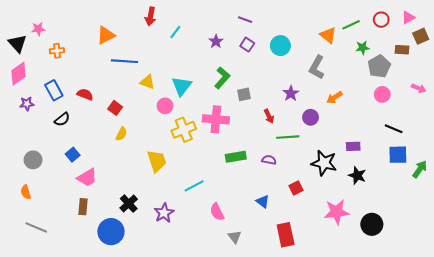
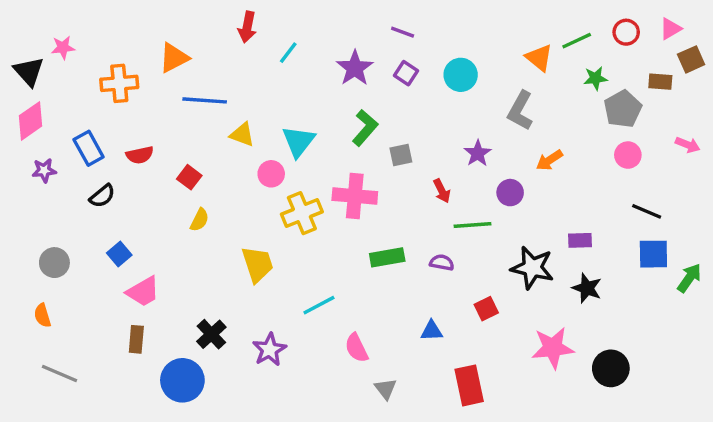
purple star: (216, 41) -> (355, 68), size x1.5
orange cross: (57, 51) -> (119, 83), moved, size x1.5
red semicircle: (85, 94) -> (140, 155), turned 147
blue triangle: (263, 201) -> (432, 331), turned -40

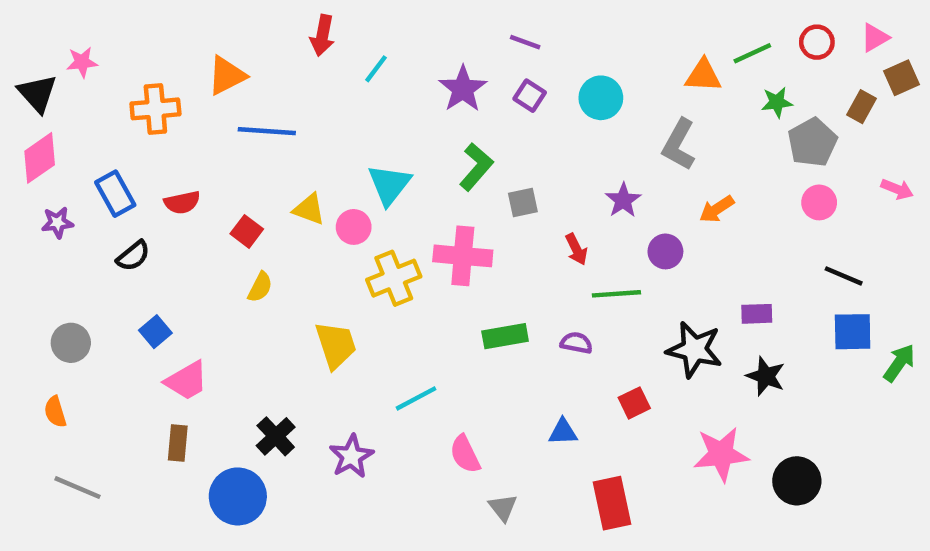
orange triangle: (539, 58) -> (703, 76), turned -36
brown rectangle: (660, 82) -> (861, 107), turned -65
yellow triangle: (242, 135) -> (309, 209), moved

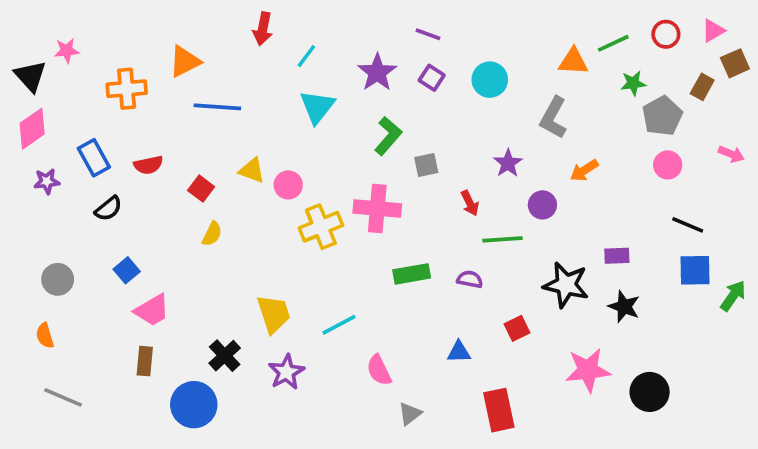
cyan triangle: (389, 185) -> (317, 107), moved
yellow trapezoid: (336, 345) -> (274, 314), moved
gray triangle: (503, 508) -> (410, 414), turned 30

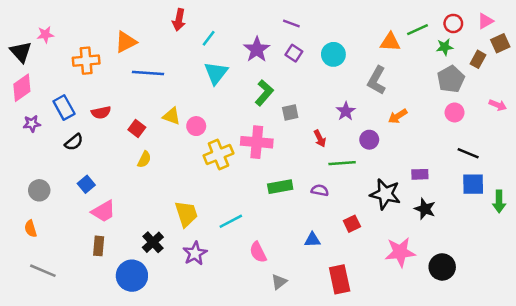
green star: (633, 83) -> (445, 47), moved
green arrow: (733, 296) -> (499, 201), turned 145

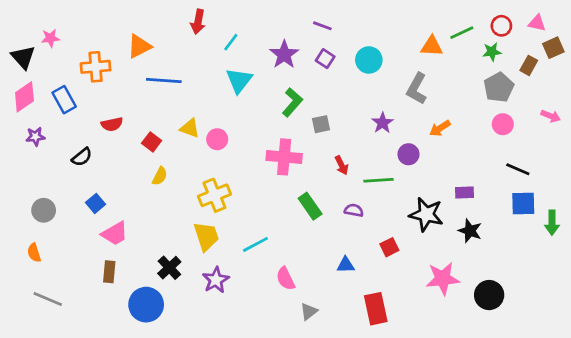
pink triangle: (485, 21) -> (537, 23), turned 42
blue rectangle: (64, 108) -> (64, 100), moved
red arrow: (320, 138) -> (342, 165), moved
yellow cross: (218, 154) -> (214, 195), moved
green rectangle: (280, 187) -> (310, 206), turned 65

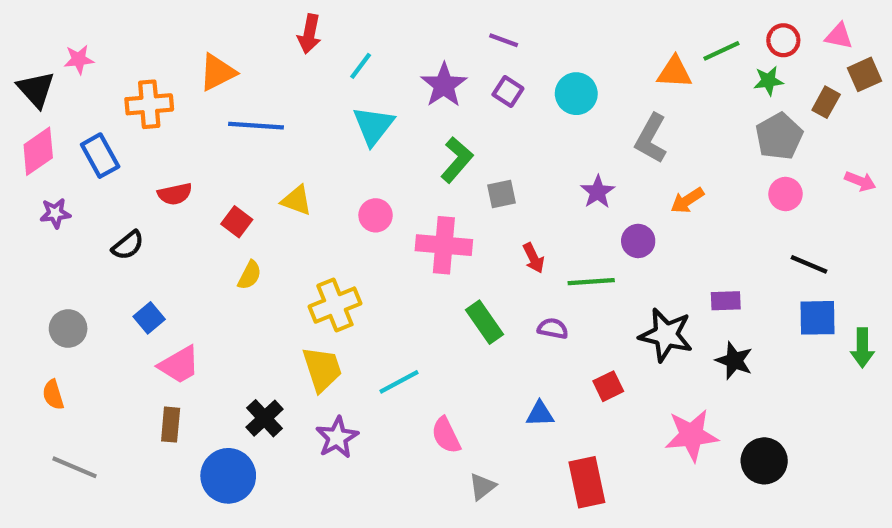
pink circle: (217, 139) -> (376, 215), moved

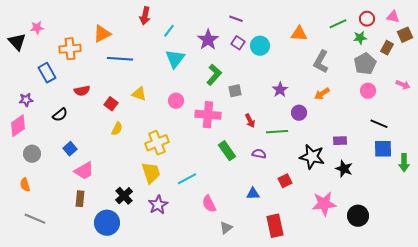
orange triangle: (674, 72) -> (299, 34), moved
cyan circle: (576, 94) -> (260, 46), moved
gray L-shape: (651, 138) -> (321, 62), moved
pink diamond: (38, 151) -> (18, 126), moved

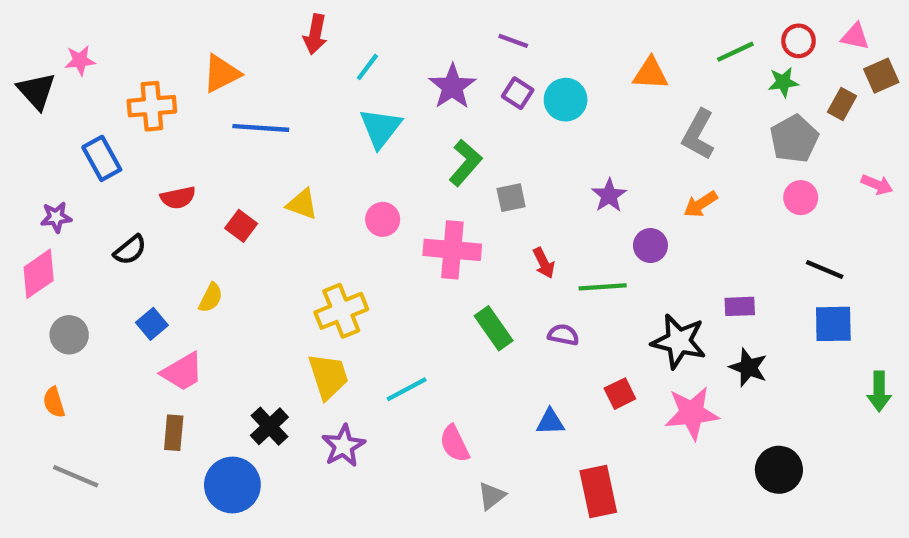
yellow semicircle: (117, 129) -> (211, 298), moved
green arrow: (404, 163) -> (879, 391), moved
pink star: (324, 204) -> (692, 413), moved

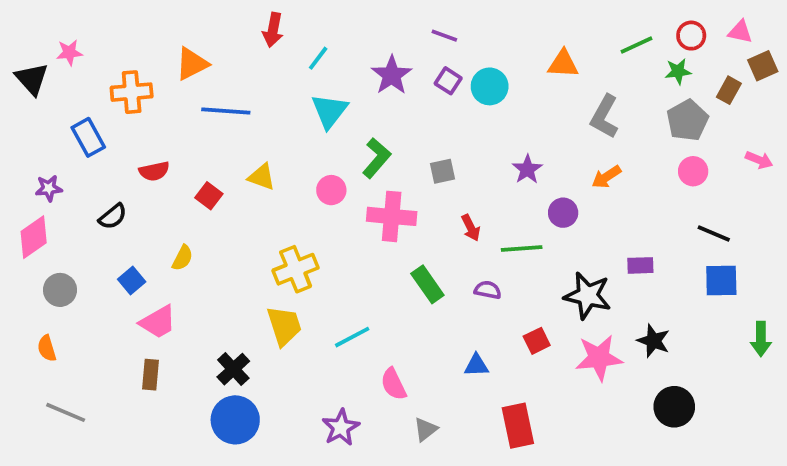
green L-shape: (465, 163) -> (377, 158), moved
black star: (748, 367) -> (654, 341), moved
purple star: (343, 446) -> (341, 427), moved
blue circle: (232, 485) -> (235, 420), moved

